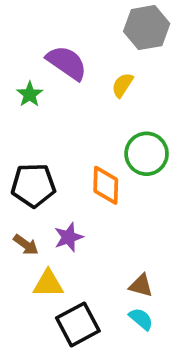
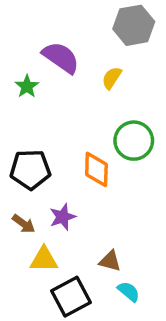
brown triangle: (141, 286) -> (110, 261), moved

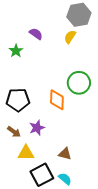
purple semicircle: (61, 58) -> (36, 34), size x0.6
yellow semicircle: (112, 78) -> (70, 37), moved
cyan semicircle: (129, 292) -> (65, 179), moved

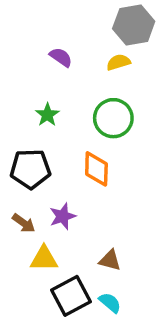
yellow semicircle: (70, 37) -> (118, 62), turned 40
green star: (16, 51) -> (47, 115), moved
green circle: (79, 83) -> (113, 118), moved

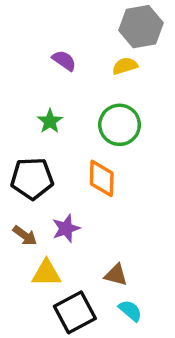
cyan semicircle: (110, 303) -> (130, 311), moved

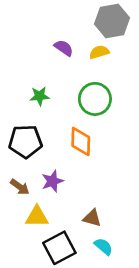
purple semicircle: (64, 61) -> (64, 48), moved
green star: (50, 121) -> (40, 96), turned 30

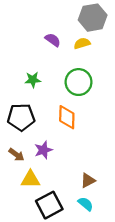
brown triangle: (92, 218) -> (88, 180), moved, turned -42

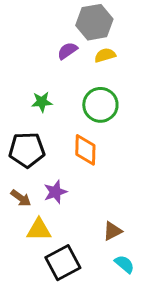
gray hexagon: (93, 18) -> (94, 22), moved
purple semicircle: (53, 40) -> (67, 51), turned -70
cyan semicircle: (86, 204) -> (124, 264), moved

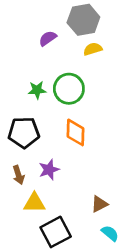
purple semicircle: (67, 51) -> (48, 38), moved
green circle: (100, 105) -> (69, 89), moved
brown arrow: (21, 198) -> (18, 175), turned 36

